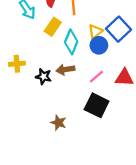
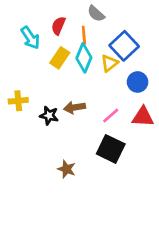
blue square: (119, 29) -> (124, 46), moved
cyan diamond: (71, 42) -> (84, 58), moved
blue circle: (99, 45) -> (138, 82), moved

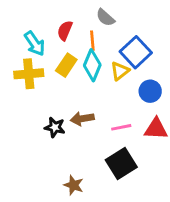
yellow cross: (18, 101) -> (29, 74), moved, size x1.4
pink line: (111, 115) -> (121, 127), turned 30
black square: (111, 149) -> (121, 163), turned 32

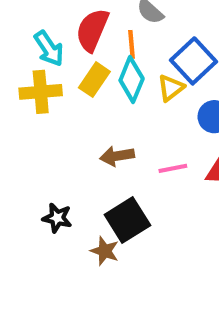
red semicircle: (65, 30) -> (92, 30), size x1.5
black star: (55, 127) -> (57, 218), moved
black square: (121, 163) -> (127, 220), moved

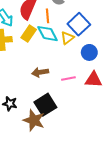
cyan diamond: (132, 80) -> (47, 34), turned -50
brown star: (105, 251) -> (34, 120), size x1.5

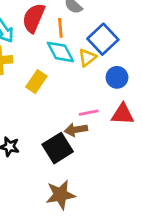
yellow rectangle: (29, 34) -> (36, 82), moved
brown arrow: (40, 72) -> (76, 130), moved
brown star: (34, 120) -> (60, 195), moved, turned -30

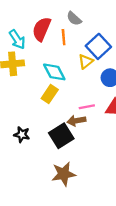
cyan diamond: (60, 52) -> (54, 72), moved
yellow rectangle: (36, 82) -> (50, 94), moved

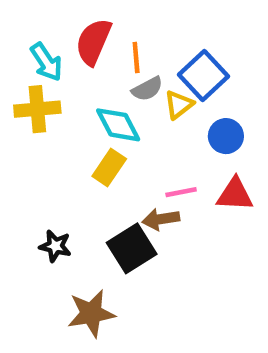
gray semicircle: (74, 19) -> (147, 89), moved, turned -70
brown star: (64, 174) -> (91, 313), moved

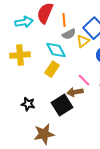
cyan arrow: (46, 62) -> (24, 22), turned -66
yellow cross: (37, 109) -> (20, 55), moved
pink line: (181, 192) -> (84, 80), turned 56

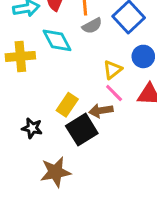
yellow triangle: (83, 41) -> (113, 70), moved
cyan diamond: (56, 50) -> (57, 40), moved
yellow rectangle: (52, 69) -> (67, 105), moved

